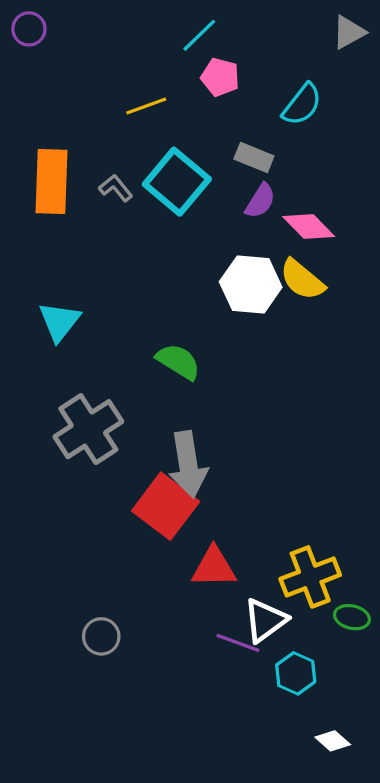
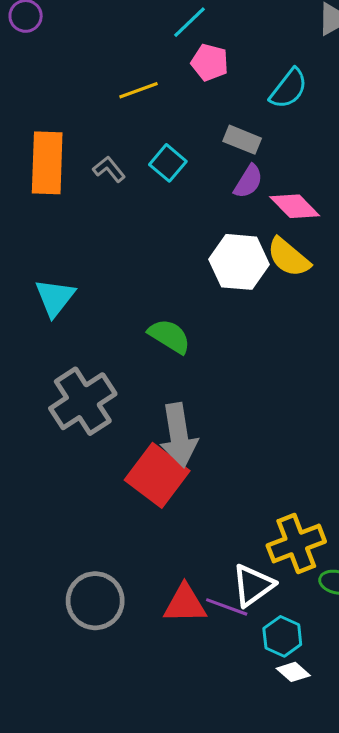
cyan square: (177, 182) -> (168, 163), size x0.6
red triangle: (214, 567) -> (185, 604), moved
gray circle: (101, 636) -> (95, 601), size x1.6
white diamond: (333, 741) -> (293, 672), moved

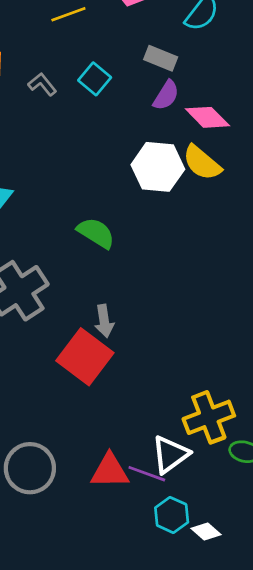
gray arrow: (179, 435) -> (104, 321), size x0.6
cyan hexagon: (282, 636) -> (172, 515), moved

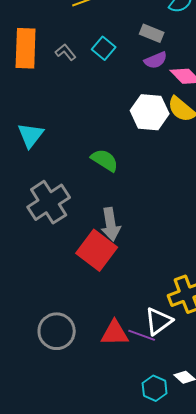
purple semicircle: (166, 95) -> (156, 60), turned 35
gray arrow: (104, 321) -> (111, 224), size x1.4
cyan hexagon: (172, 515) -> (155, 388), moved

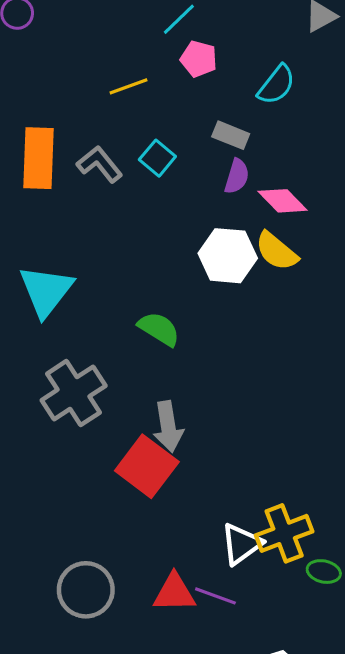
gray L-shape: (66, 52) -> (100, 164), size x1.4
purple semicircle: (156, 60) -> (237, 176), turned -50
cyan triangle: (31, 135) -> (46, 291), size x1.4
white triangle: (159, 321) -> (241, 544), moved

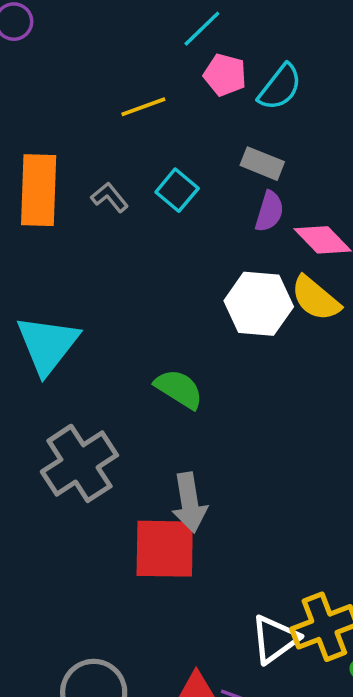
cyan semicircle: (276, 85) -> (280, 87), moved
gray L-shape: (100, 164) -> (110, 197), size x0.7
red square: (147, 466) -> (165, 549), turned -36

